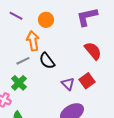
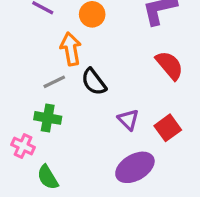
red square: (87, 81) -> (168, 128), moved
green cross: (19, 83) -> (48, 118), turned -35

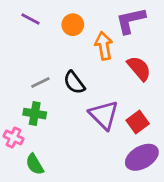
orange arrow: (71, 49) -> (104, 46), moved
purple triangle: (128, 120) -> (104, 115), size x1.6
purple ellipse: (135, 167) -> (142, 157), moved

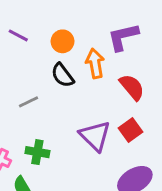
black semicircle: (74, 83) -> (63, 75), moved
green cross: (35, 114) -> (37, 152), moved
red square: (138, 122) -> (130, 130), moved

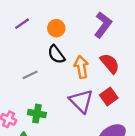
purple line: (18, 35) -> (22, 24), turned -63
purple L-shape: (123, 37) -> (103, 25), turned 140
orange arrow: (95, 63) -> (81, 67), moved

